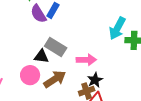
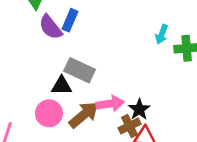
cyan arrow: (117, 28) -> (162, 34), size x0.6
pink arrow: (86, 60) -> (110, 104), moved

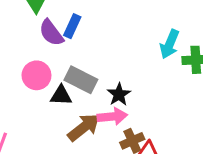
cyan arrow: (162, 34) -> (170, 44), size x1.4
black star: (139, 109) -> (119, 94), moved
pink circle: (49, 113) -> (36, 75), moved

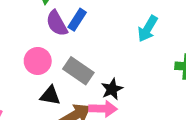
cyan arrow: (170, 44) -> (148, 29), moved
black triangle: (61, 95) -> (50, 96), moved

